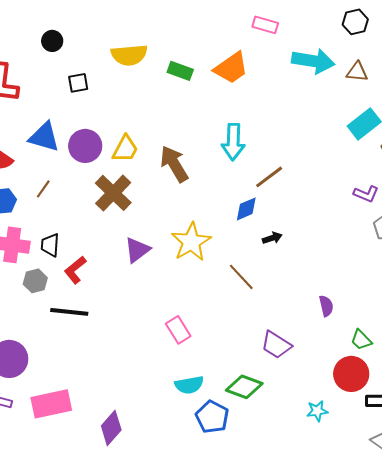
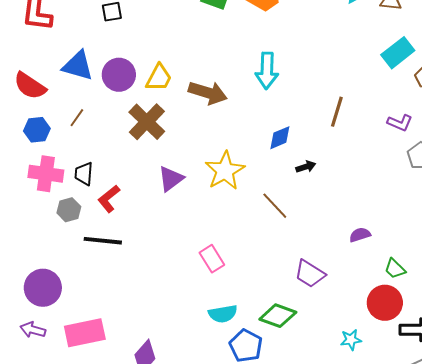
brown arrow: (174, 164) -> (208, 93), turned 138
brown line: (269, 177) -> (337, 112), moved, turned -36
purple semicircle: (326, 306) -> (360, 235), turned -95

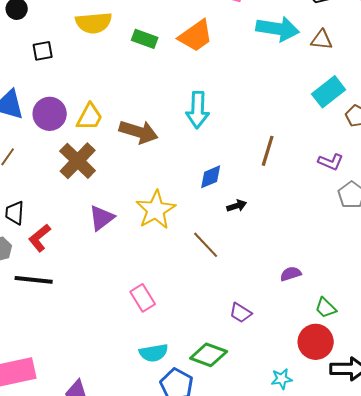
purple trapezoid: (310, 274) -> (241, 313), size x0.7

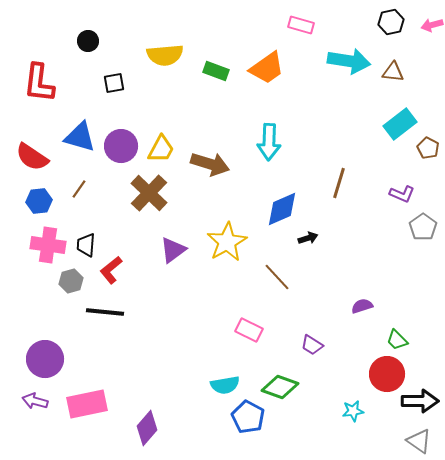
blue diamond: (211, 177) -> (282, 209), size x1.4
pink rectangle: (143, 298) -> (249, 330), moved, turned -32

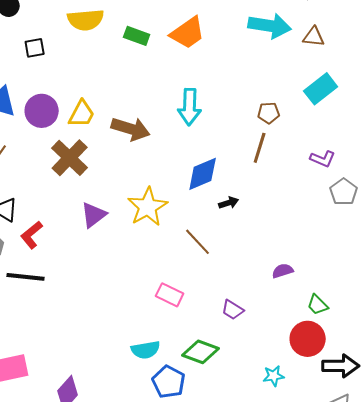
brown pentagon: (428, 148) -> (269, 113), moved, turned -30

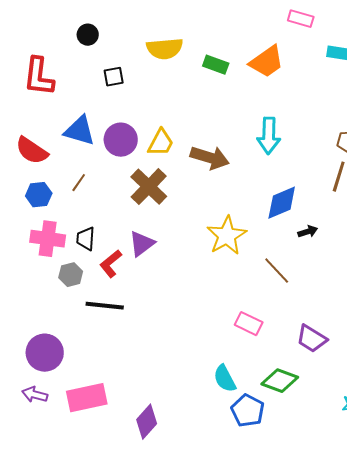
purple triangle: (94, 215) -> (142, 244), moved
purple trapezoid: (233, 310) -> (312, 339), size x1.4
cyan semicircle: (146, 350) -> (225, 379), turned 72

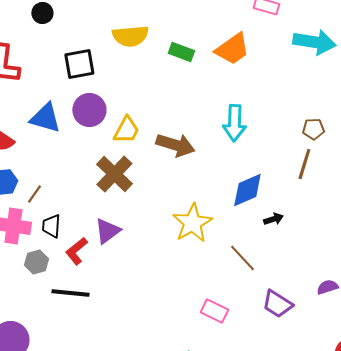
black circle: (88, 35) -> (42, 13), moved
black square: (114, 77) -> (79, 64), size x1.5
purple circle: (121, 140) -> (89, 110), moved
brown line: (79, 183) -> (34, 194), moved
purple trapezoid: (312, 339) -> (277, 304), moved

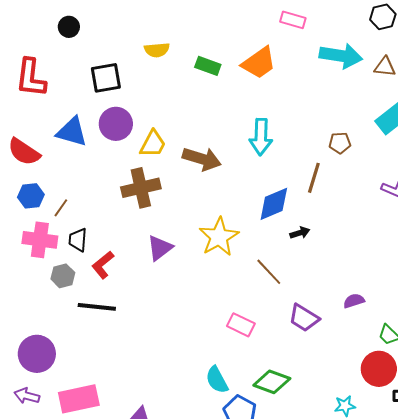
yellow semicircle: (130, 36) -> (157, 50), size x0.7
brown line: (304, 164) -> (314, 178), moved
brown cross: (114, 174) -> (141, 188), turned 33
purple triangle: (107, 231) -> (160, 248), moved

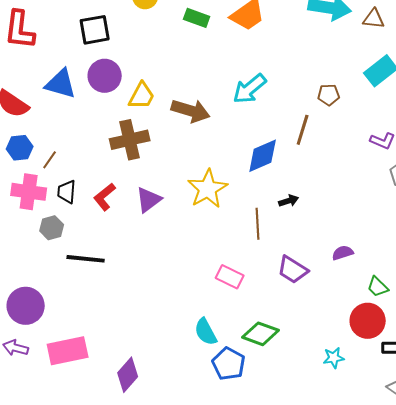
cyan arrow: (261, 137) -> (250, 89), turned 48
black arrow: (300, 233) -> (289, 201), moved
red L-shape: (103, 265) -> (105, 197), moved
brown line: (269, 272) -> (258, 224), turned 40

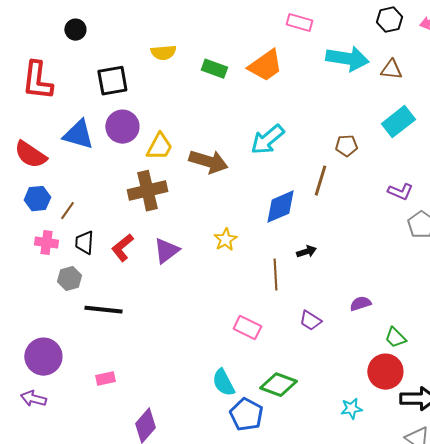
yellow star: (208, 189) -> (225, 240), size x0.6
pink cross: (29, 192) -> (46, 243), size x0.7
purple trapezoid: (293, 270) -> (310, 321), size x0.7
pink rectangle: (68, 351) -> (105, 379), moved, size x0.5

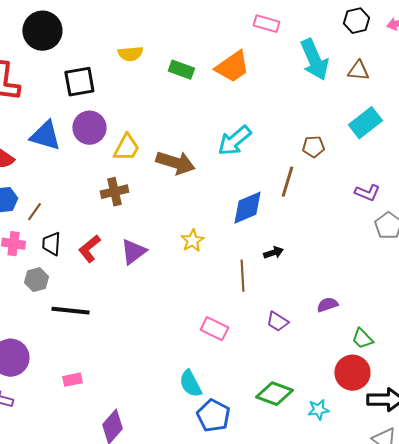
black circle: (75, 30) -> (42, 31), size x1.8
cyan arrow: (347, 59) -> (314, 60), turned 57
brown cross: (147, 191) -> (114, 192), size x0.7
green diamond: (278, 385) -> (274, 394), moved

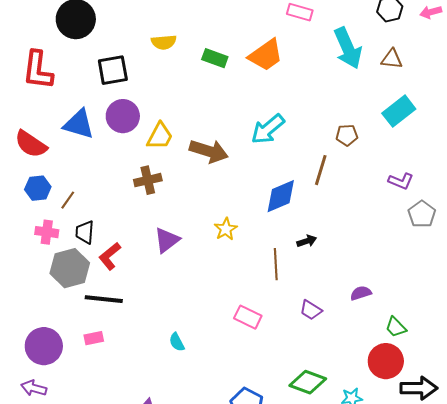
red L-shape: (89, 249) -> (110, 256), moved
gray hexagon: (36, 280) -> (70, 268), size x1.6
pink rectangle: (72, 380) -> (94, 338), moved
cyan semicircle: (190, 384) -> (177, 342), moved, size x0.7

